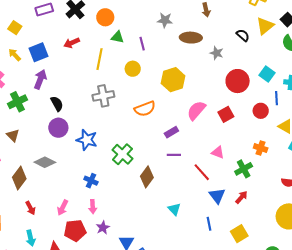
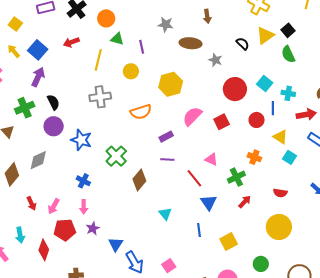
blue square: (39, 52) -> (38, 50), turned -30
green cross: (17, 102) -> (25, 108), moved
gray diamond: (45, 162) -> (38, 160), turned -55
red arrow: (241, 197) -> (245, 202), moved
red arrow: (30, 208) -> (31, 203), moved

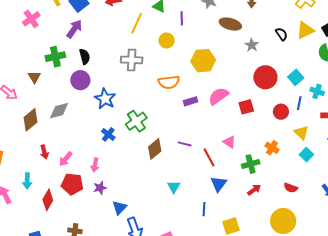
purple rectangle: (166, 137) -> (191, 101), moved
purple line: (167, 160) -> (185, 144), moved
blue cross: (83, 181) -> (108, 134), moved

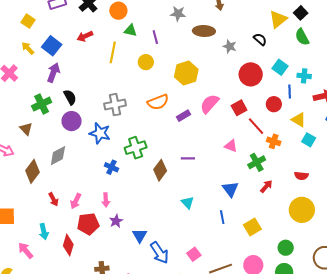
black semicircle: (281, 34) -> (260, 39), moved
gray cross: (132, 60) -> (115, 105), moved
green cross: (136, 121) -> (136, 148), turned 30
red line: (209, 157) -> (256, 126), moved

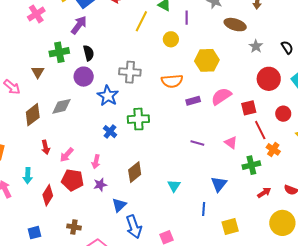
purple line: (188, 158) -> (197, 143), moved
brown diamond: (160, 170) -> (135, 172), moved
red arrow: (266, 186) -> (264, 193), moved

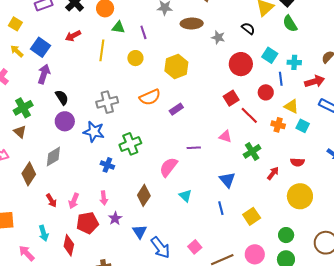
green cross: (59, 52) -> (23, 108), moved
pink semicircle: (221, 96) -> (169, 167), moved
orange cross: (273, 149) -> (278, 125), moved

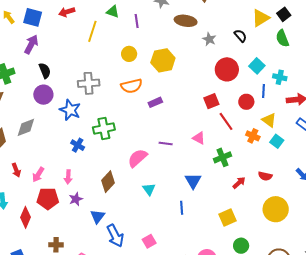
blue square: (40, 47) -> (33, 17), turned -30
yellow circle: (135, 58) -> (129, 54), moved
yellow circle: (300, 196) -> (276, 209), moved
yellow square: (252, 216) -> (228, 217), moved

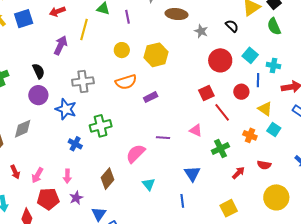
blue square: (33, 17) -> (24, 19), turned -30
purple arrow: (31, 44) -> (61, 45), moved
orange cross: (253, 136) -> (250, 135), moved

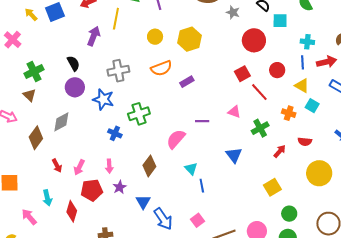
cyan square: (250, 55) -> (280, 21), moved, turned -35
blue line: (258, 80) -> (303, 62), moved
blue line: (182, 201) -> (202, 186), moved

